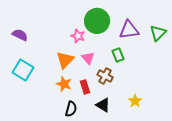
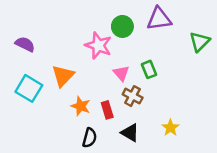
green circle: (97, 21) -> (122, 26), size x0.7
purple triangle: (129, 30) -> (159, 19), moved
pink star: (78, 36) -> (98, 45), size x1.5
pink triangle: (88, 58) -> (121, 73), moved
orange triangle: (65, 60) -> (63, 76), moved

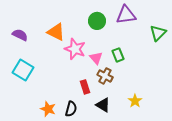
pink star: (98, 45) -> (75, 49), moved
orange triangle: (63, 76) -> (56, 32), moved, turned -48
orange star: (81, 106) -> (48, 109), moved

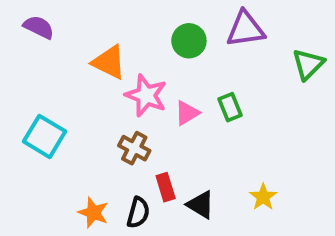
purple semicircle: (20, 35) -> (39, 27), moved
pink triangle: (96, 58) -> (187, 113), turned 40
brown cross: (105, 76) -> (134, 148), moved
red rectangle: (85, 87) -> (166, 187), moved

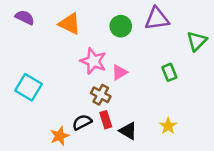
orange triangle: (109, 62) -> (70, 24), moved
green rectangle: (230, 107) -> (169, 72), moved
brown cross: (134, 148) -> (101, 95), moved
orange star: (93, 213) -> (60, 136), turned 30
black semicircle: (138, 213) -> (82, 122), moved, turned -132

